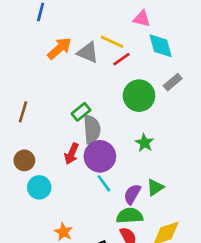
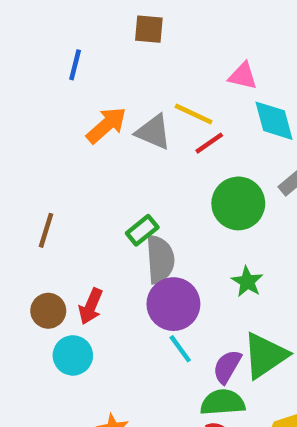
red arrow: (72, 154) -> (91, 306), moved
green triangle: (155, 187) -> (265, 355), size x1.6

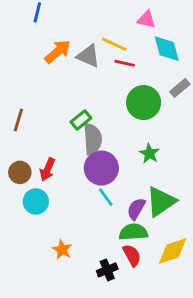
red line: (209, 143) -> (125, 63), turned 48

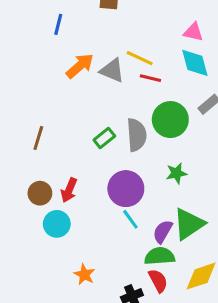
pink triangle: (146, 20) -> (193, 32), moved
gray semicircle: (93, 139) -> (137, 135), moved
green star: (149, 153) -> (176, 173), turned 30

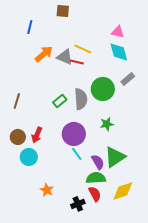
red line: (150, 78) -> (77, 62), moved
purple semicircle: (163, 232) -> (98, 162), turned 119

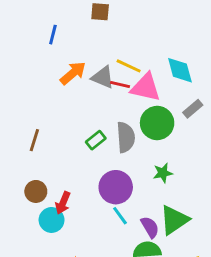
pink triangle: (118, 32) -> (146, 87), moved, size x1.6
red arrow: (37, 135) -> (63, 203), moved

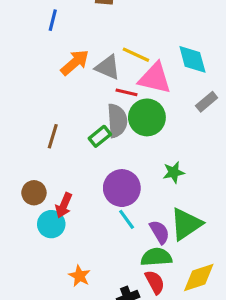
red line: (120, 84) -> (127, 92), moved
green circle: (157, 123) -> (147, 117), moved
gray semicircle: (126, 137) -> (117, 121), moved
brown line: (34, 140) -> (53, 136), moved

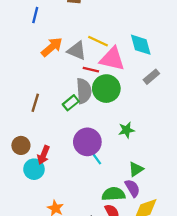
cyan line: (127, 219) -> (96, 157), moved
green triangle: (186, 224) -> (136, 169), size x0.6
purple semicircle: (159, 232) -> (132, 188), moved

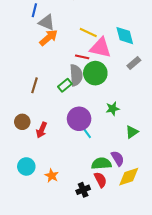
gray triangle: (77, 51) -> (47, 22), moved
cyan circle: (34, 169) -> (26, 166), moved
green triangle: (136, 169) -> (132, 132), moved

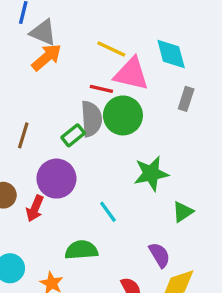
gray rectangle: (134, 63) -> (186, 99), turned -32
green star: (113, 109) -> (151, 174), size x1.5
purple circle: (79, 119) -> (56, 179), moved
green semicircle: (101, 163) -> (81, 250), moved

